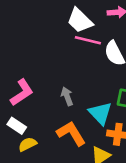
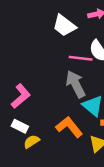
pink line: (88, 40) -> (81, 58), moved
gray arrow: (67, 96) -> (76, 84), moved, size x1.6

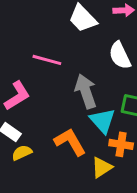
pink line: (81, 58) -> (47, 60), moved

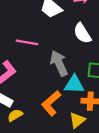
cyan triangle: (103, 121) -> (74, 84), turned -40
orange L-shape: (70, 142) -> (51, 103), turned -95

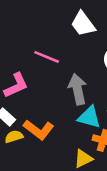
orange L-shape: (51, 103) -> (39, 130), moved, turned -115

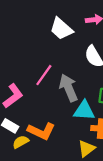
pink line: (47, 57) -> (44, 75), moved, turned -65

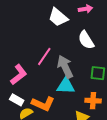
cyan triangle: (84, 111) -> (66, 86), moved

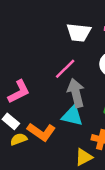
white trapezoid: (58, 17) -> (79, 32), turned -45
pink line: (44, 56) -> (65, 69), moved

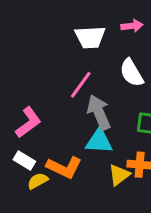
yellow triangle: (84, 157) -> (119, 175), moved

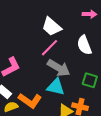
white trapezoid: (90, 37) -> (52, 27), moved, turned 35
gray arrow: (99, 112) -> (59, 68), turned 135

